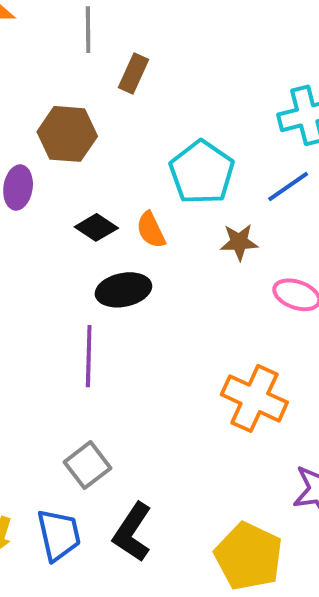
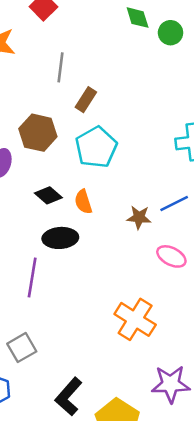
cyan pentagon: (202, 172) -> (96, 147), moved
blue line: (288, 187) -> (174, 204), moved
black L-shape: (132, 532) -> (69, 397), moved

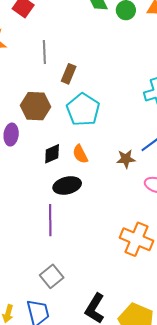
black diamond: (48, 195) -> (52, 154), turned -55

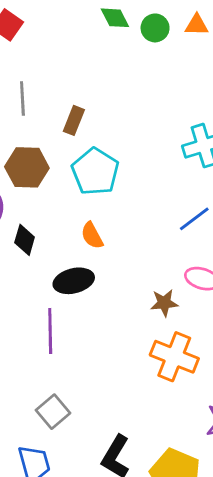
gray line: (44, 52) -> (22, 98), moved
black diamond: (52, 154) -> (25, 240), moved, turned -50
brown star: (126, 159) -> (164, 303), moved

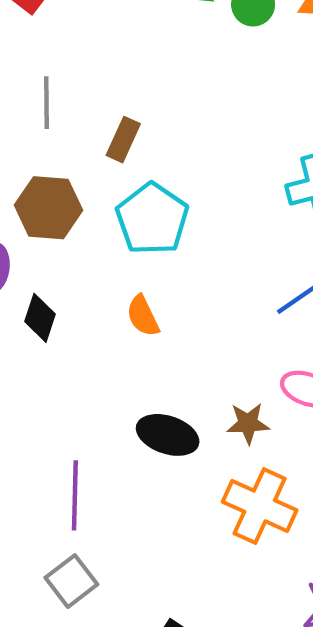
black ellipse: (74, 281) -> (168, 435), moved, turned 30
purple line: (50, 331) -> (75, 495), moved

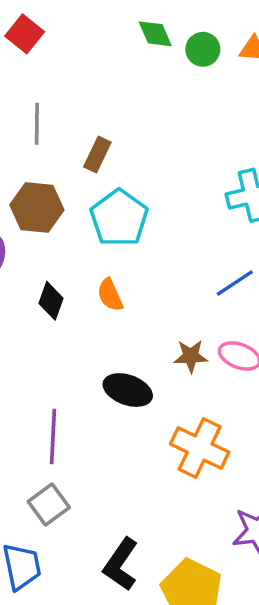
black diamond: (40, 318) -> (51, 301), moved
brown star: (248, 423) -> (191, 356), moved

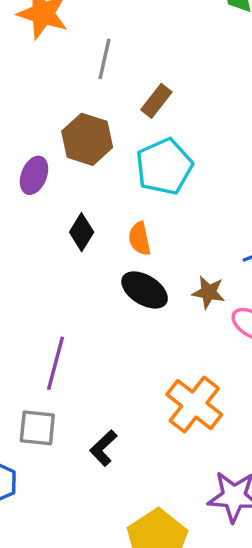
brown star: (191, 356) -> (208, 292), moved
black ellipse: (128, 390) -> (145, 290), moved
gray square: (49, 505) -> (37, 428), turned 30
black L-shape: (121, 564) -> (103, 448), moved, size x0.7

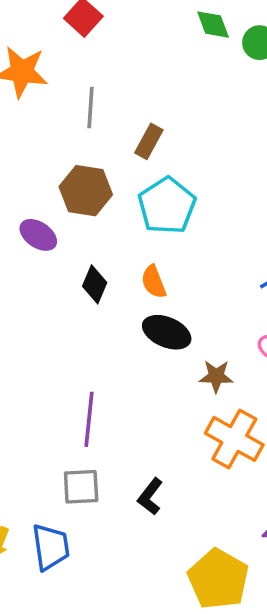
purple ellipse: (34, 175) -> (38, 235), turned -69
brown star: (208, 292) -> (216, 376), moved

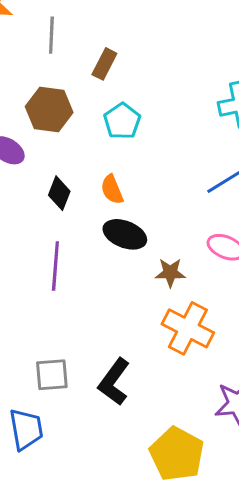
cyan pentagon: (167, 206) -> (122, 121), size x0.7
purple line: (89, 419) -> (55, 266), moved
black L-shape: (150, 497) -> (114, 382), size x1.4

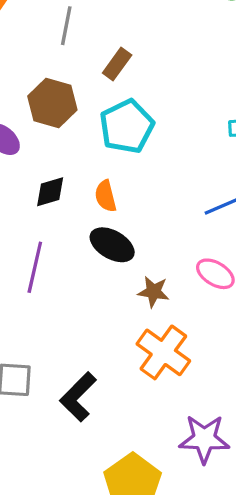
cyan pentagon: (122, 121) -> (127, 126), size x1.4
black diamond: (59, 193) -> (50, 192), turned 44

